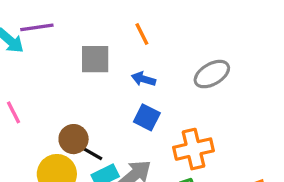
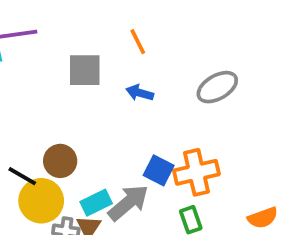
blue square: (147, 117) -> (159, 170), moved
black line: (90, 152) -> (22, 176), moved

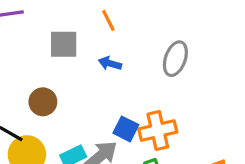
gray ellipse: (217, 87) -> (175, 59), turned -40
brown circle: (60, 161) -> (43, 102), moved

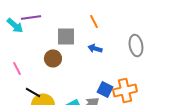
gray ellipse: (175, 59) -> (136, 45), turned -30
brown circle: (43, 102) -> (53, 58), moved

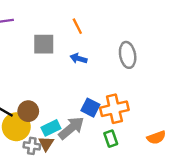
brown circle: (53, 58) -> (28, 111), moved

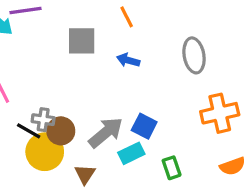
orange cross: (114, 109) -> (220, 113), moved
cyan rectangle: (51, 128) -> (131, 153), moved
gray arrow: (71, 128) -> (106, 132), moved
gray cross: (32, 146) -> (43, 120), moved

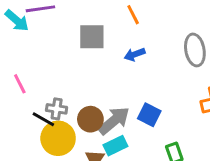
blue arrow: (128, 60) -> (135, 54), turned -36
brown circle: (61, 131) -> (90, 119), moved
cyan rectangle: (131, 153) -> (115, 146), moved

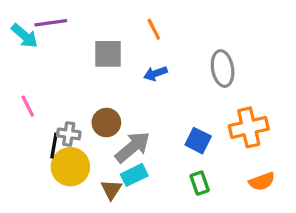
blue square: (149, 115) -> (198, 141), moved
black line: (43, 119) -> (54, 145), turned 70
brown circle: (90, 119) -> (106, 123), moved

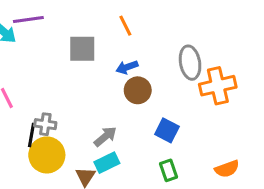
brown circle: (106, 123) -> (138, 90), moved
orange cross: (249, 127) -> (218, 86), moved
gray arrow: (133, 147) -> (105, 137), size x0.7

